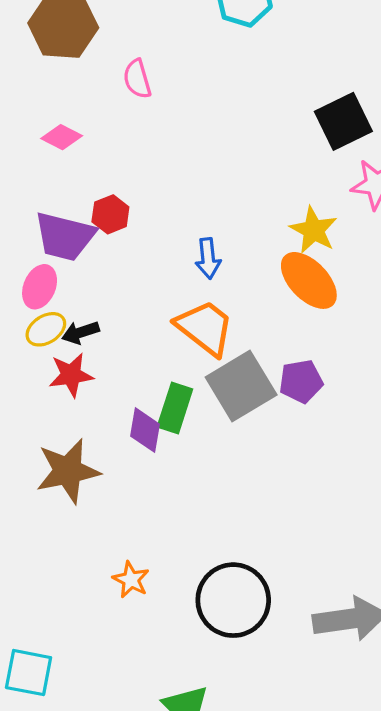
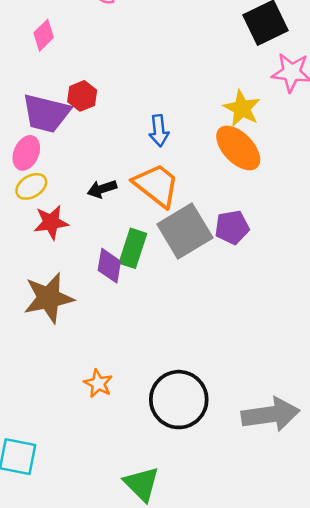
pink diamond: (62, 137) -> (44, 35), turned -72
black arrow: (80, 332) -> (102, 189), moved

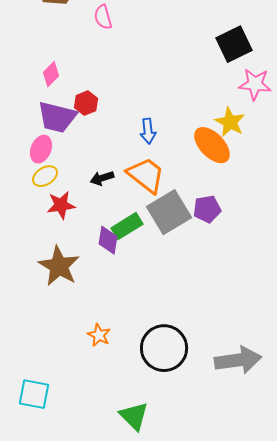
pink diamond: (44, 35) -> (51, 74), moved
yellow star: (242, 108) -> (230, 122), moved
green rectangle: (133, 248) -> (127, 226), turned 40
brown star: (49, 298) -> (59, 266), turned -30

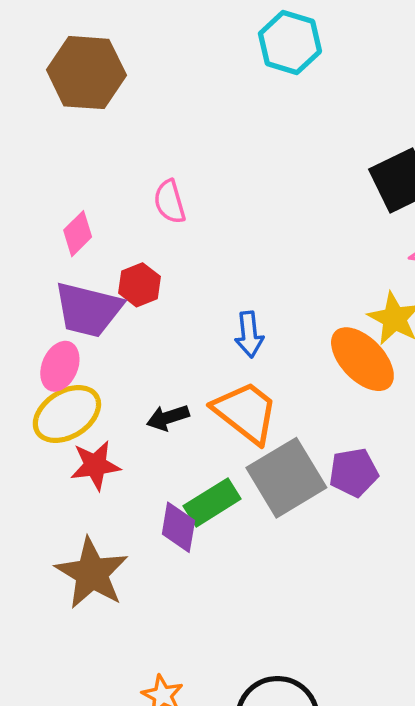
pink semicircle: (103, 17) -> (170, 202), moved
yellow ellipse: (45, 176) -> (67, 414), size x1.5

